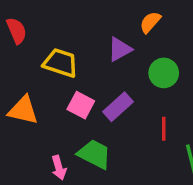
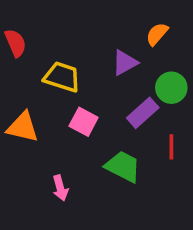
purple rectangle: (118, 107) -> (143, 113), moved
green trapezoid: (94, 154) -> (123, 166), moved

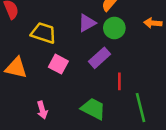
green circle: (171, 88) -> (114, 28), moved
green trapezoid: (123, 166) -> (93, 109), moved

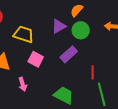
red line: (119, 81) -> (93, 72), moved
pink arrow: (42, 110) -> (23, 84), moved

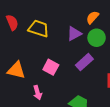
yellow trapezoid: (24, 34) -> (39, 29), moved

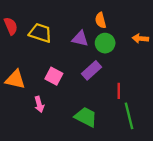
orange semicircle: (92, 17) -> (101, 20), turned -56
purple triangle: (74, 34) -> (80, 39), turned 42

